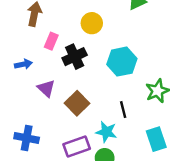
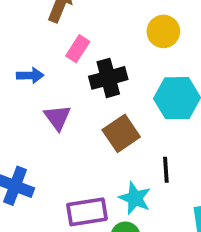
yellow circle: (92, 23) -> (163, 31), moved
brown square: (77, 103) -> (121, 133), moved

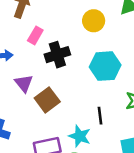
brown square: (121, 133) -> (47, 100), moved

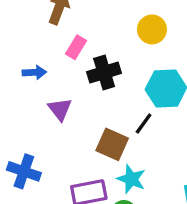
brown square: (47, 100) -> (112, 144), moved, turned -30
black line: (100, 116) -> (144, 123), moved, turned 42

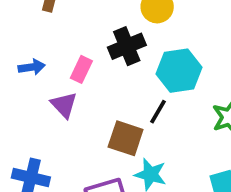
pink rectangle: (76, 47) -> (81, 69), moved
black cross: (104, 72) -> (127, 46), moved

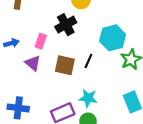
cyan hexagon: (179, 71) -> (113, 38), moved
brown square: (126, 138) -> (65, 65), moved

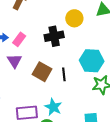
pink rectangle: (41, 41) -> (19, 39), moved
black line: (88, 61) -> (64, 74), turned -48

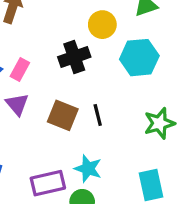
cyan hexagon: (92, 61) -> (139, 58), moved

